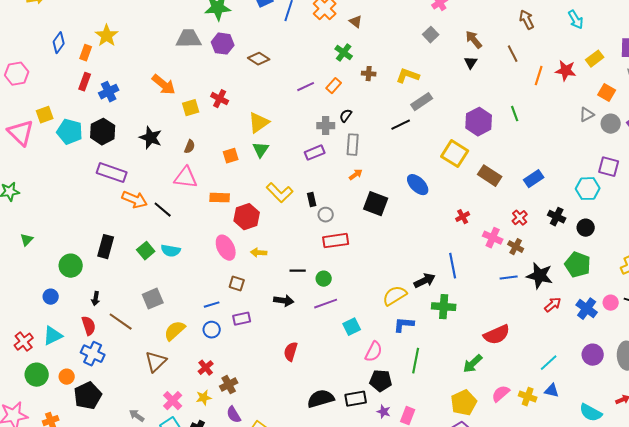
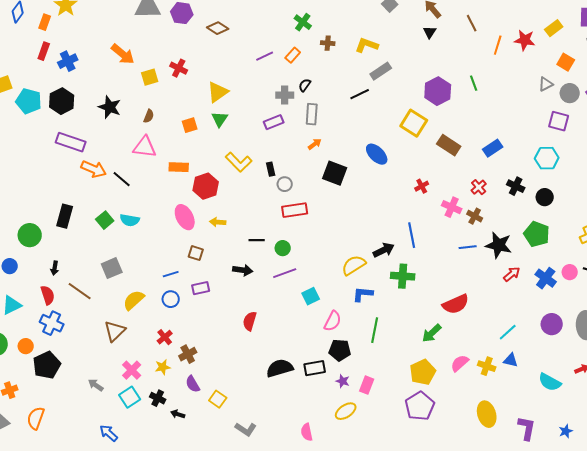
purple square: (609, 167) -> (559, 121), moved

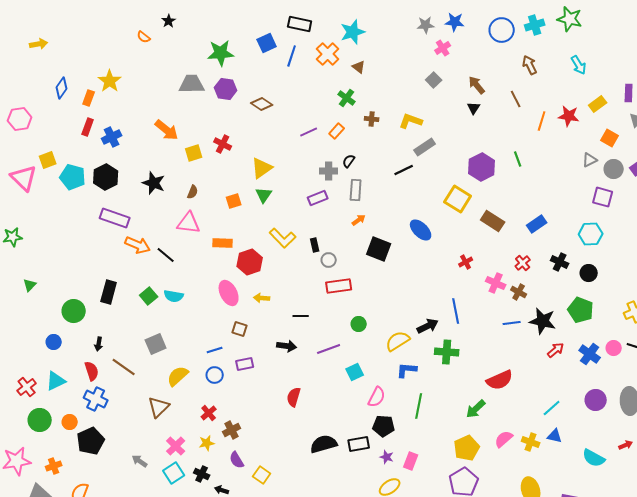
green circle: (283, 248) -> (359, 324), moved

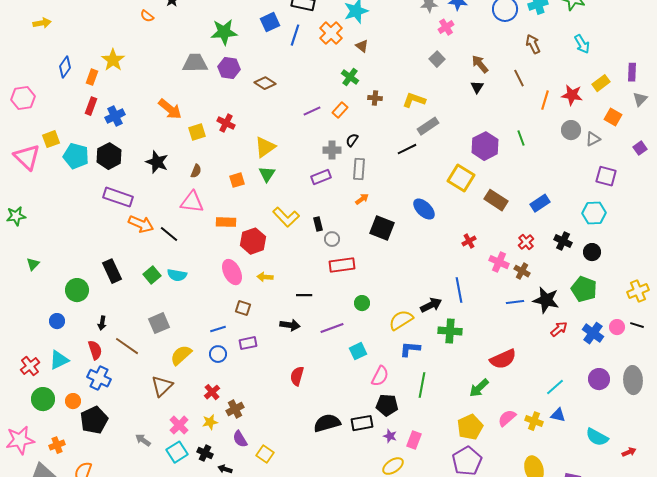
gray circle: (614, 169) -> (571, 130), moved
black rectangle: (109, 292) -> (112, 271), turned -40
red arrow: (626, 445) -> (629, 452), moved

